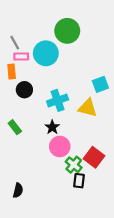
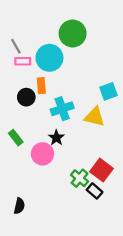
orange rectangle: (12, 72) -> (41, 86), moved
pink circle: (60, 146) -> (42, 154), moved
black rectangle: (79, 181) -> (95, 191), moved, turned -56

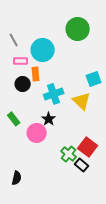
green circle: (73, 33) -> (78, 29), moved
pink rectangle: (23, 61) -> (21, 61), moved
yellow triangle: (95, 117) -> (82, 101), turned 30

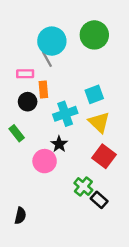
gray line: (14, 40) -> (47, 59), moved
cyan circle: (43, 50) -> (52, 41), moved
cyan square: (94, 79) -> (94, 94), moved
green rectangle: (14, 119) -> (17, 133), moved
red square: (88, 147) -> (104, 156), moved

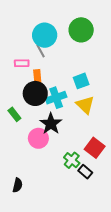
black circle: (28, 102) -> (35, 93), moved, size x1.5
black star: (59, 144) -> (51, 124), size x1.5
red square: (104, 156) -> (95, 148), moved

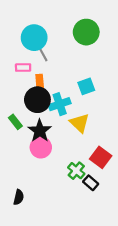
cyan circle: (45, 35) -> (34, 38), moved
yellow triangle: (85, 105) -> (80, 123), moved
black star: (51, 124) -> (40, 131), moved

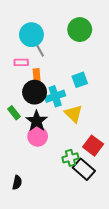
green cross: (76, 171) -> (70, 158), turned 35
black rectangle: (91, 183) -> (84, 169), size x1.5

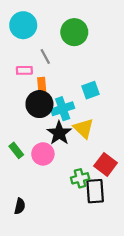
green circle: (80, 30) -> (74, 32), moved
cyan circle: (31, 35) -> (23, 25), moved
green rectangle: (14, 113) -> (16, 150), moved
black star: (37, 121) -> (59, 133), moved
black rectangle: (84, 169) -> (95, 191), turned 45

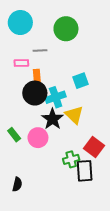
gray line: (45, 56) -> (40, 51), turned -64

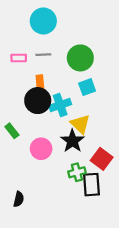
cyan circle: (20, 23) -> (43, 21), moved
green circle: (66, 29) -> (80, 58), moved
pink rectangle: (21, 63) -> (19, 58), moved
black star: (52, 119) -> (72, 141), moved
green rectangle: (14, 135) -> (12, 131), moved

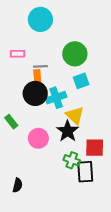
gray line: (43, 55) -> (40, 66), moved
red square: (102, 159) -> (95, 148), turned -36
green cross: (77, 172) -> (72, 160), turned 35

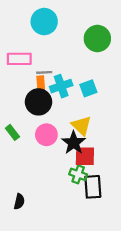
pink rectangle: (18, 54) -> (19, 59), size x1.5
green circle: (75, 54) -> (97, 38), moved
cyan cross: (56, 98) -> (61, 86), moved
pink circle: (38, 138) -> (46, 135), moved
red square: (95, 148) -> (85, 156), moved

